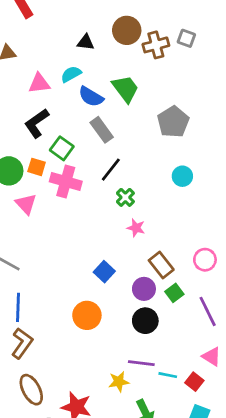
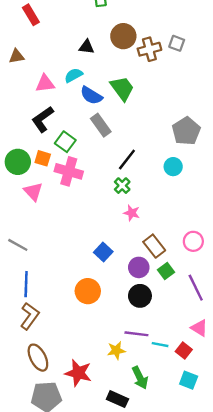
gray pentagon: (173, 122) -> (186, 131), moved
black line: (111, 170) -> (127, 159), moved

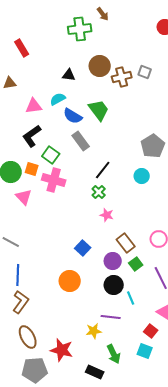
cyan line: (160, 345) -> (131, 298), moved, turned 56
cyan square: (189, 380) -> (145, 351), moved

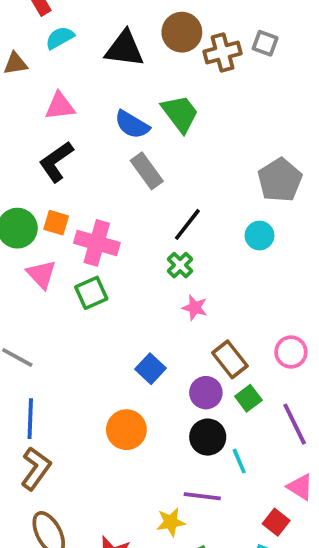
black triangle: (69, 75) -> (125, 49), size x1.6
cyan semicircle: (58, 99) -> (60, 38), moved
green square: (51, 155) -> (91, 293), moved, turned 30

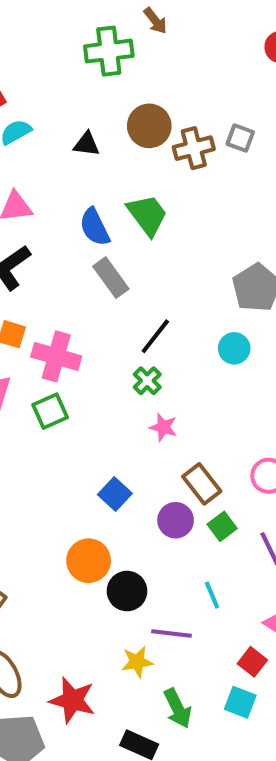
black triangle: (125, 49) -> (87, 144), size x0.6
blue semicircle: (132, 125) -> (95, 227), turned 33
black circle: (208, 437) -> (127, 591), moved

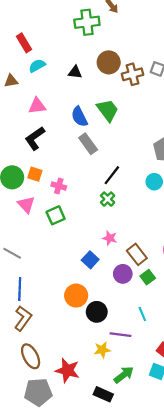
pink cross: (56, 356) -> (59, 186), size x0.6
pink star: (163, 427) -> (110, 238), moved
green arrow: (178, 708) -> (124, 375), turned -102

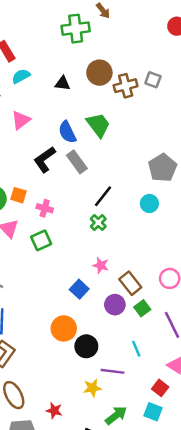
pink triangle: (37, 106) -> (21, 120), turned -30
black L-shape: (35, 138) -> (45, 159), moved
red star: (67, 370) -> (54, 411), size x0.6

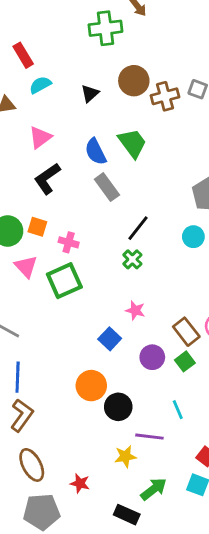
black triangle: (63, 83) -> (90, 93), turned -49
black L-shape: (45, 159) -> (47, 179), moved
green square: (41, 240) -> (64, 281), size x1.4
brown rectangle: (130, 283) -> (186, 332), moved

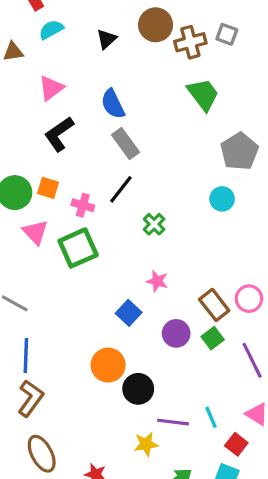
green trapezoid: (132, 143) -> (203, 94), moved
black line: (138, 228) -> (121, 189), moved
cyan line: (178, 410) -> (211, 417), moved

